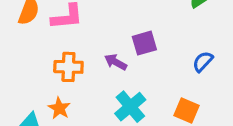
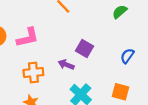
purple square: (144, 43) -> (84, 48), turned -36

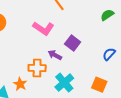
pink L-shape: (28, 37) -> (43, 28), moved, turned 40
orange cross: (33, 73) -> (37, 68), moved

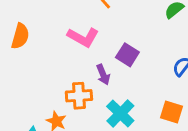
purple arrow: (55, 55) -> (103, 75), turned -136

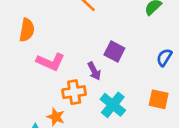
orange semicircle: (20, 36) -> (27, 30), moved
pink L-shape: (83, 37) -> (51, 62), moved

